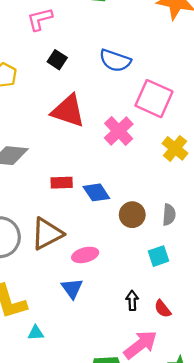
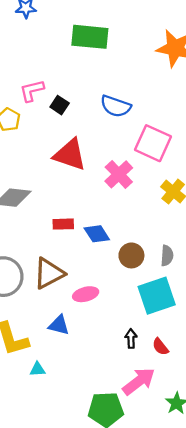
pink L-shape: (40, 19) -> (32, 91), moved
cyan square: (159, 256) -> (157, 296), size x1.8
blue triangle: (72, 288) -> (59, 325), moved, turned -40

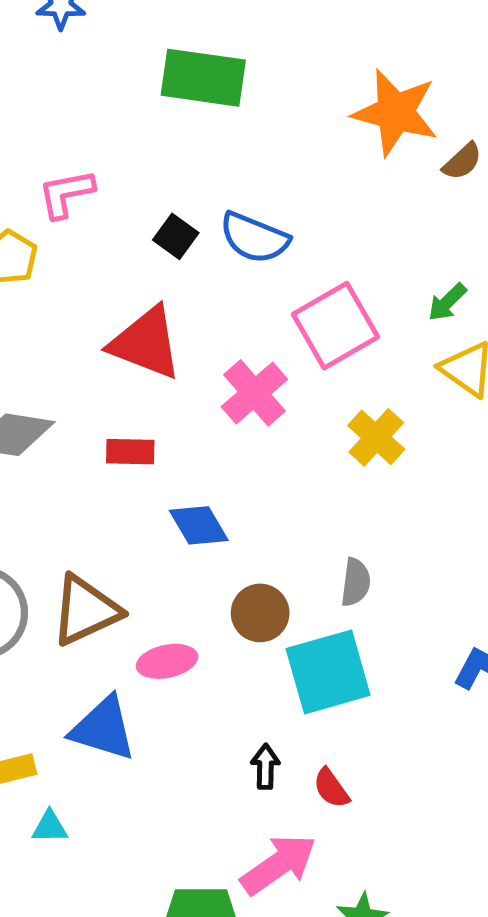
black square: (60, 105) -> (176, 236), moved
pink square: (153, 143) -> (335, 326), turned 33
red rectangle: (63, 224) -> (130, 452), moved
brown circle: (131, 255) -> (260, 613), moved
blue triangle: (59, 325) -> (103, 729), size x1.4

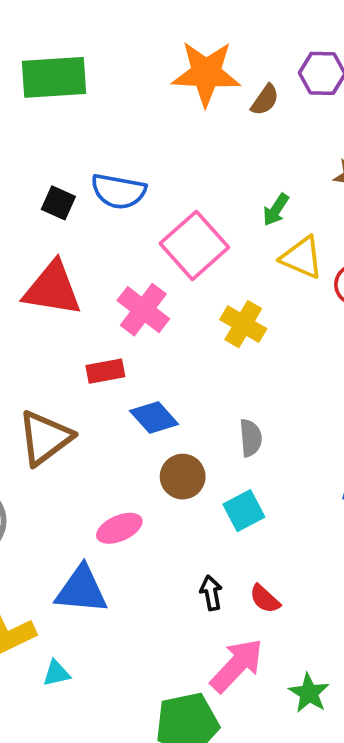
red rectangle: (130, 452) -> (105, 371), moved
blue diamond: (199, 525) -> (154, 417), moved
brown triangle: (86, 610) -> (45, 438), moved
cyan square: (328, 672) -> (244, 511), size x0.6

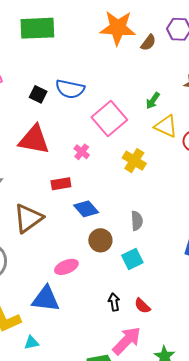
pink cross: (143, 310) -> (82, 152), size x0.6

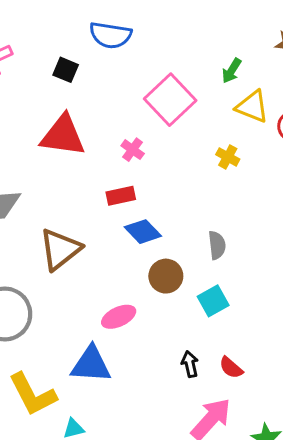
blue semicircle: (70, 89) -> (110, 35), moved
yellow cross: (134, 161) -> (228, 157), moved, size x0.7
red rectangle: (61, 184) -> (121, 196), moved

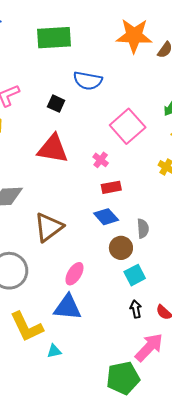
red rectangle: (121, 196) -> (111, 187), moved
gray semicircle: (217, 245) -> (143, 228), moved
cyan square: (213, 301) -> (135, 275), moved
pink ellipse: (119, 317) -> (74, 274), moved, turned -35

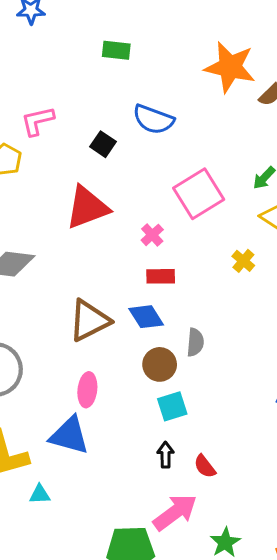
green rectangle: (54, 38) -> (116, 50), size x0.6
red triangle: (53, 149) -> (87, 208), turned -40
brown triangle: (49, 227) -> (89, 321), moved
pink ellipse: (74, 274) -> (87, 390), turned -35

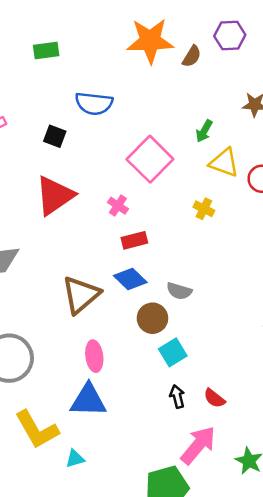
gray semicircle: (195, 342) -> (179, 291), turned 115

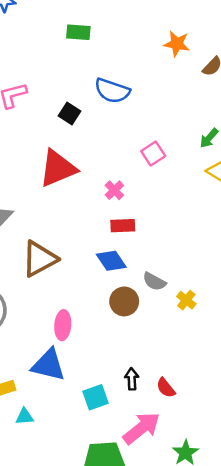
orange star: (150, 41) -> (177, 44), size x0.6
pink square: (150, 159) -> (153, 154), size x0.6
yellow cross: (204, 209) -> (186, 300), moved
brown triangle: (81, 295) -> (39, 259), moved
cyan square: (173, 352) -> (96, 397), moved

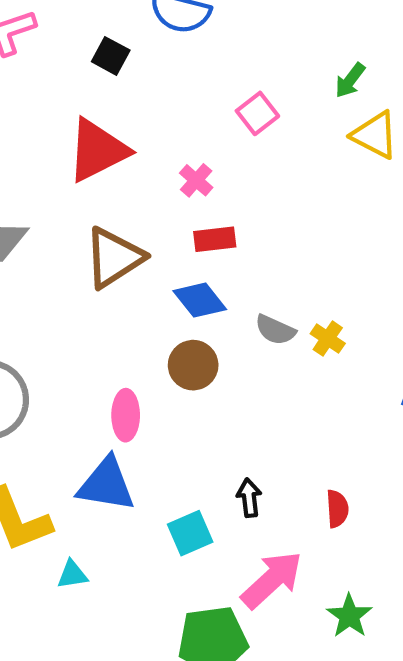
brown triangle: (39, 259) -> (114, 258), moved
yellow cross: (186, 300) -> (328, 339), moved
brown circle: (124, 301) -> (193, 365), moved
red semicircle: (166, 388) -> (337, 509), moved, turned -140

